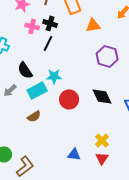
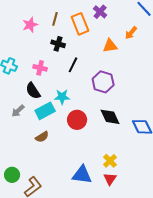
orange triangle: (93, 25) -> (110, 46), moved
pink cross: (32, 26) -> (40, 68), moved
black line: (48, 43) -> (73, 65), moved
purple hexagon: (107, 56) -> (103, 82), moved
blue triangle: (74, 154) -> (82, 175), size x1.5

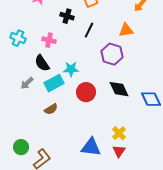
orange triangle: (110, 46) -> (126, 30), moved
black line: (73, 65) -> (89, 30), moved

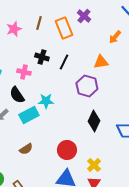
black cross: (67, 16) -> (42, 57), moved
black diamond: (119, 89) -> (94, 121), turned 50
red circle: (86, 92) -> (67, 150), moved
brown semicircle: (51, 109) -> (26, 149), moved

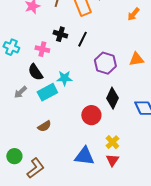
orange triangle: (101, 62) -> (136, 59), moved
red circle: (67, 150) -> (91, 115), moved

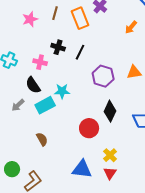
brown semicircle: (44, 126) -> (42, 139), turned -88

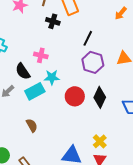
black cross: (58, 47) -> (53, 21), moved
black line: (80, 52) -> (88, 38), moved
pink cross: (40, 62) -> (41, 55), moved
red circle: (89, 128) -> (75, 96), moved

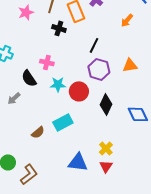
cyan rectangle: (35, 91) -> (63, 122), moved
red circle: (75, 96) -> (79, 91), moved
brown semicircle: (32, 125) -> (38, 132), turned 80

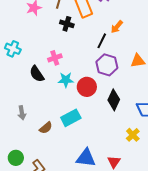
orange arrow: (127, 20) -> (117, 27), moved
pink cross: (47, 62) -> (55, 58), turned -32
gray arrow: (14, 98) -> (22, 113), moved, turned -56
yellow cross: (106, 148) -> (133, 135), moved

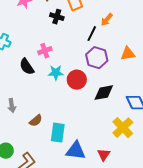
black diamond: (114, 100) -> (104, 93), turned 55
cyan rectangle: (71, 118) -> (58, 133), moved, turned -54
yellow cross: (133, 135) -> (123, 128), size x1.5

